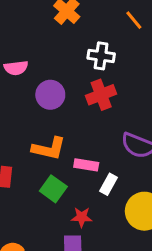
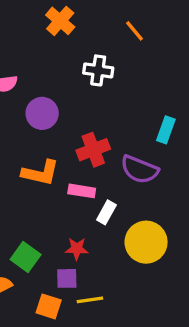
red cross: (101, 95) -> (93, 150), moved
green square: (53, 189) -> (26, 257), moved

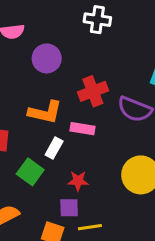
white rectangle: (106, 212) -> (54, 148), moved
green square: (26, 257) -> (30, 172), moved

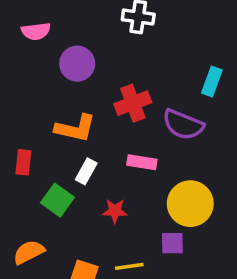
pink rectangle: (82, 129) -> (142, 162), moved
purple square: (69, 208) -> (172, 243), moved

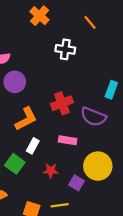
purple circle: (77, 64) -> (15, 82), moved
orange L-shape: (75, 128) -> (26, 119), turned -40
purple square: (172, 243) -> (77, 183), moved, turned 32

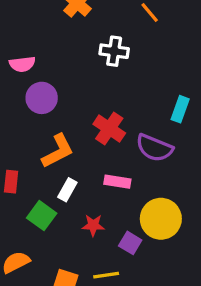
red cross: (62, 103) -> (109, 129), turned -35

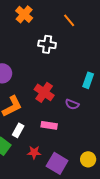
purple semicircle: (154, 148) -> (72, 104), size x0.6
yellow circle: (161, 219) -> (88, 159), moved, size x0.6
purple square: (130, 243) -> (57, 163), size x1.5

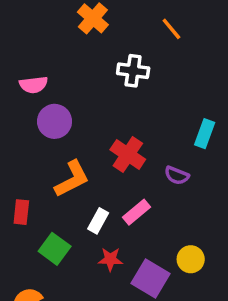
pink rectangle: (49, 125) -> (137, 212), turned -49
white rectangle: (18, 130) -> (98, 221), moved
yellow circle: (88, 159) -> (191, 259), moved

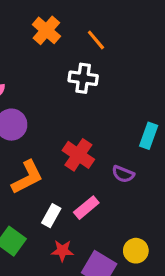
orange line: (171, 29) -> (96, 40), moved

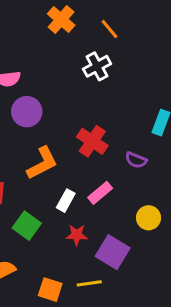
white cross: (83, 78) -> (97, 66), turned -36
yellow circle: (136, 251) -> (149, 218), moved

